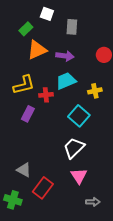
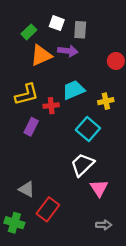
white square: (47, 14) -> (57, 23), moved
purple arrow: (65, 56) -> (68, 51), moved
pink triangle: (79, 176) -> (99, 188), moved

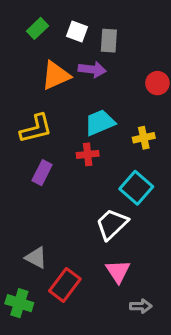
green rectangle: (29, 32) -> (38, 28), moved
red cross: (51, 106) -> (88, 154), moved
cyan square: (88, 129) -> (136, 188), moved
pink triangle: (99, 188) -> (118, 271), moved

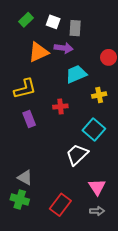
cyan trapezoid: (100, 123) -> (76, 74), moved
purple rectangle: (42, 173) -> (29, 119), turned -49
pink triangle: (118, 271) -> (97, 187), moved
red rectangle: (65, 285) -> (60, 205), moved
green cross: (19, 303) -> (20, 199), moved

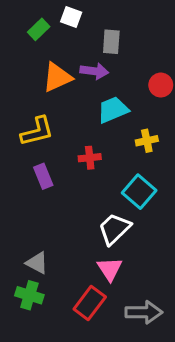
white square: (53, 22) -> (71, 17), moved
pink triangle: (97, 187) -> (110, 269), moved
gray arrow: (97, 211) -> (144, 312), size x1.6

